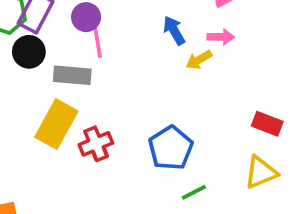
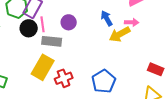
purple circle: (86, 17) -> (69, 22), moved
pink line: (98, 43) -> (43, 24), moved
yellow arrow: (199, 60) -> (120, 34), size x1.5

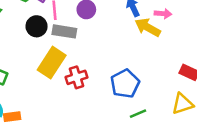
black circle: (29, 28) -> (37, 26), moved
yellow arrow: (120, 34) -> (148, 27), turned 55

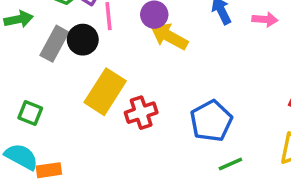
yellow arrow: (148, 27) -> (169, 36), moved
gray rectangle: (64, 31) -> (54, 44), moved, turned -70

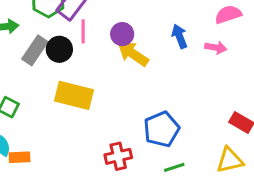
yellow rectangle: (105, 92) -> (74, 95), turned 66
red cross: (141, 113) -> (118, 156), moved

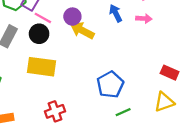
pink line: (83, 31) -> (43, 18), turned -54
black circle: (59, 49) -> (39, 34), moved
red cross: (118, 156) -> (55, 111), moved

